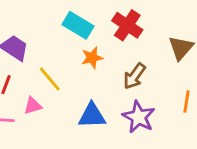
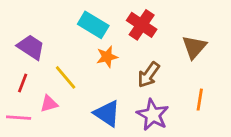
blue triangle: (92, 116) -> (107, 113), turned 36

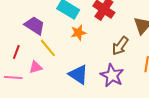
purple trapezoid: (31, 47) -> (35, 25), moved
brown arrow: (149, 75) -> (120, 46), moved

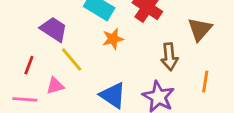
brown arrow: (120, 46) -> (169, 57), turned -42

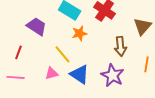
yellow line: (72, 60) -> (63, 54), moved
pink triangle: (55, 86) -> (52, 73), moved

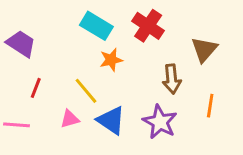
purple trapezoid: (37, 26) -> (21, 44), moved
red line: (19, 52) -> (36, 88), moved

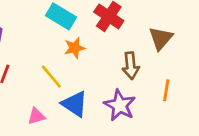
pink triangle: (70, 119) -> (36, 116), moved

